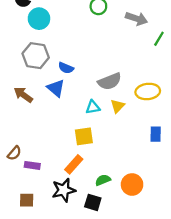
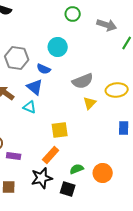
cyan circle: (39, 19) -> (58, 47), moved
cyan triangle: (93, 107) -> (30, 107), moved, turned 32

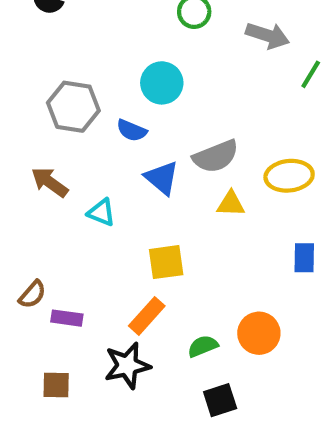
blue triangle: (35, 87) -> (162, 178), moved
yellow triangle: (90, 103) -> (231, 204), turned 48
orange circle: (103, 173) -> (259, 333), moved
black square: (68, 189) -> (220, 400), moved, turned -35

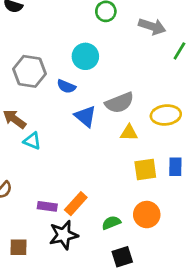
cyan triangle: (101, 212) -> (32, 141), moved
yellow square: (166, 262) -> (145, 170), moved
purple rectangle: (67, 318) -> (47, 206), moved

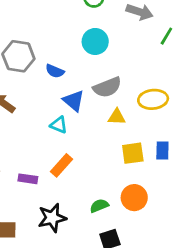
cyan circle: (85, 56) -> (95, 41), moved
cyan triangle: (32, 141) -> (59, 125), moved
orange rectangle: (76, 204) -> (62, 165), moved
purple rectangle: (47, 206) -> (28, 179), moved

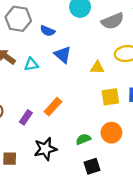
gray semicircle: (107, 87) -> (113, 21), moved
cyan triangle: (59, 125) -> (31, 64), moved, turned -32
purple rectangle: (28, 179) -> (26, 117), turned -64

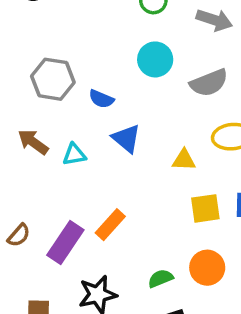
purple rectangle: (26, 117) -> (65, 243), size x1.6

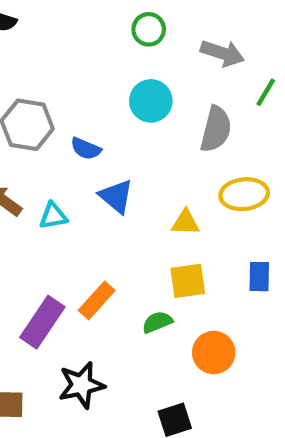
gray semicircle: (209, 83) -> (216, 129), turned -54
yellow square: (205, 208) -> (188, 281), moved
green semicircle: (161, 278) -> (157, 322), moved

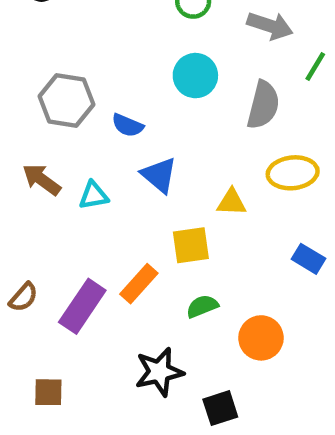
blue rectangle: (259, 277) -> (308, 259), turned -60
yellow square: (188, 281) -> (191, 245), moved
black star: (81, 385) -> (159, 372), moved

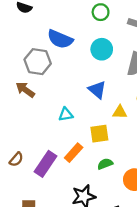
blue semicircle: (128, 125) -> (60, 39), moved, size x1.6
blue triangle: (159, 175) -> (97, 90), moved
brown arrow: (42, 180) -> (25, 90), moved
cyan triangle: (94, 195) -> (66, 114), moved

